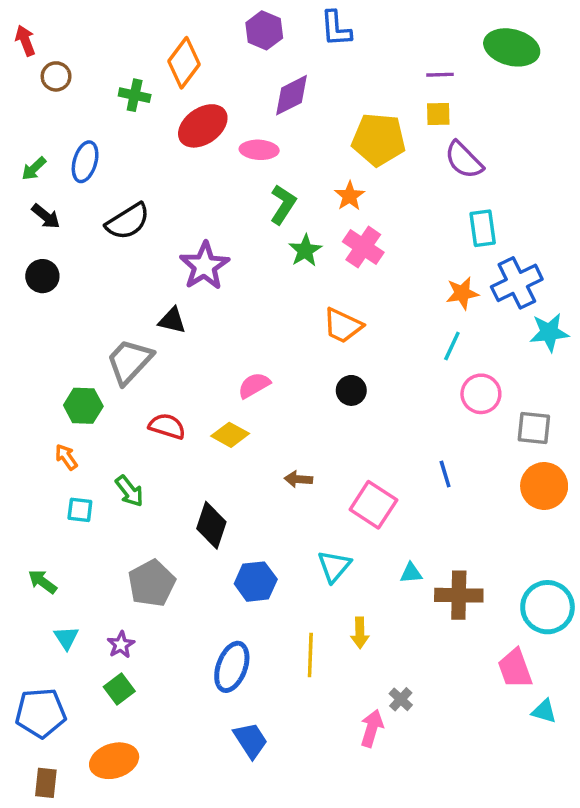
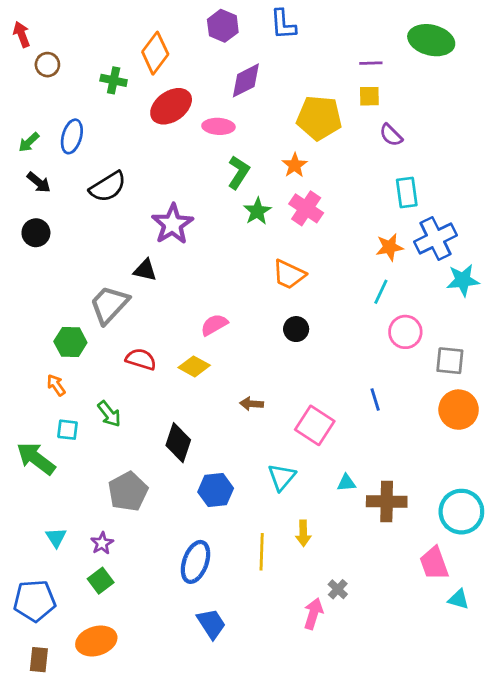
purple semicircle: (464, 160) -> (391, 135), size x0.7
green arrow: (42, 582) -> (36, 458), moved, size x1.6

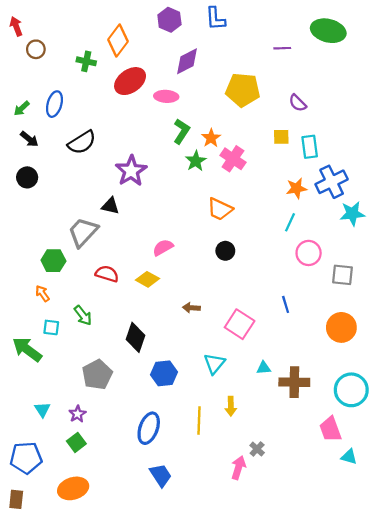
yellow square: (369, 96) -> (281, 137), moved
orange star: (295, 165) -> (211, 138), moved
orange circle: (459, 410) -> (341, 327), moved
brown rectangle: (39, 660) -> (16, 499), moved

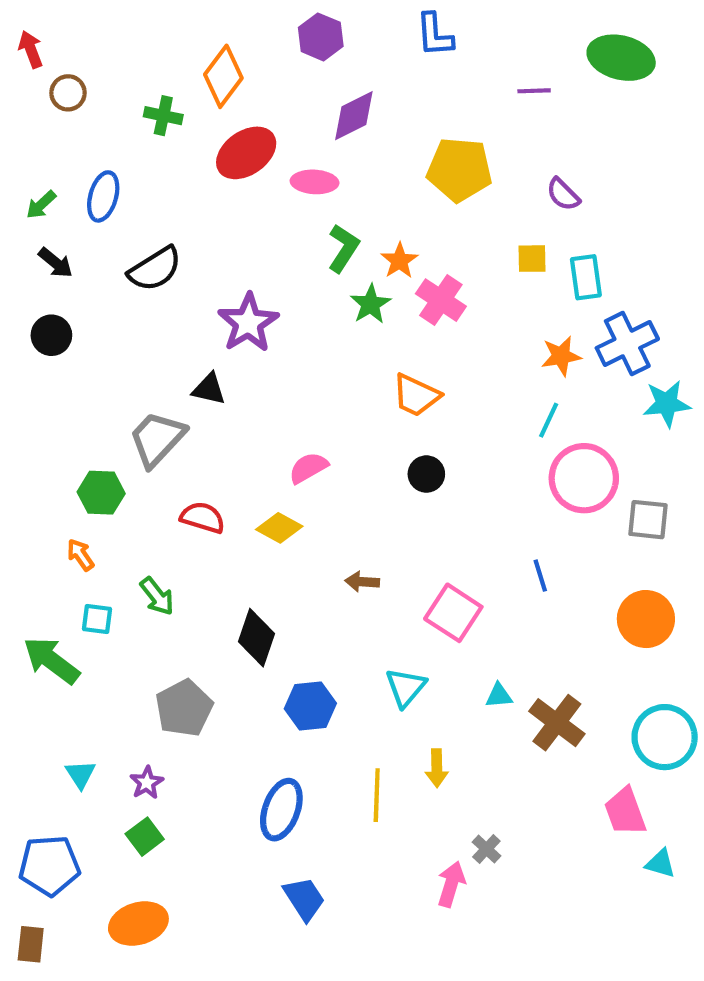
blue L-shape: (215, 19) -> (435, 35), moved
pink circle: (309, 253) -> (584, 478), size x1.4
brown cross: (294, 382) -> (557, 723), turned 36

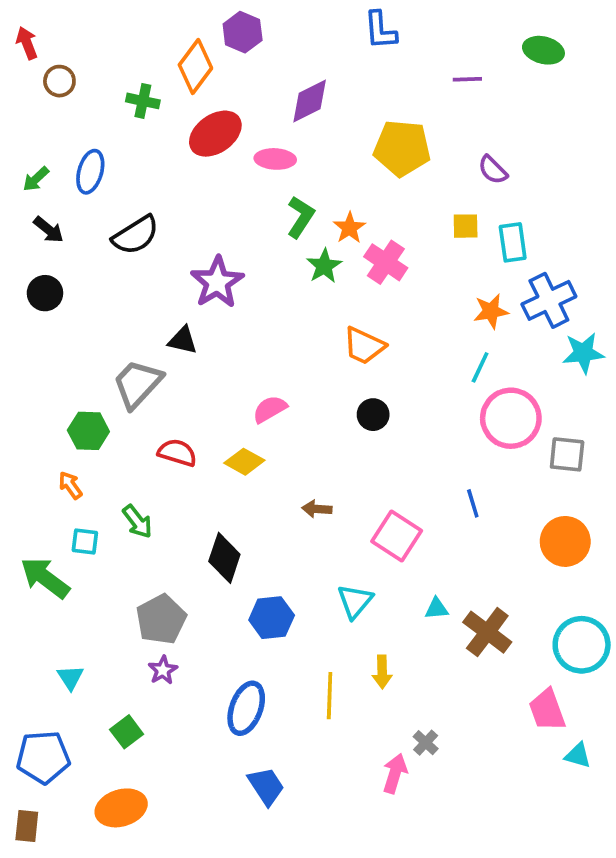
purple hexagon: (321, 37) -> (243, 32), moved
green ellipse: (621, 58) -> (543, 50), size x0.7
purple star: (147, 783) -> (163, 670), moved

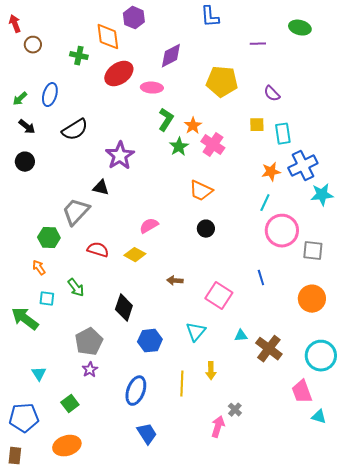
orange diamond: (195, 67) -> (108, 37), turned -44

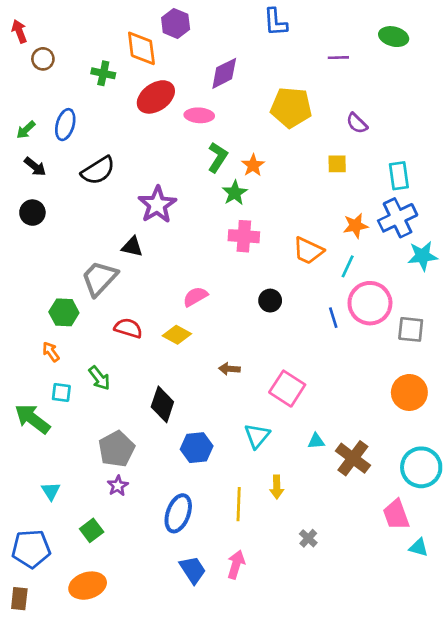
cyan rectangle: (283, 134) -> (399, 176), moved
pink cross: (213, 145) -> (244, 236), moved, turned -30
orange trapezoid: (201, 191) -> (308, 251), moved
blue line: (261, 278) -> (333, 318), moved
pink arrow: (218, 427) -> (236, 565), moved

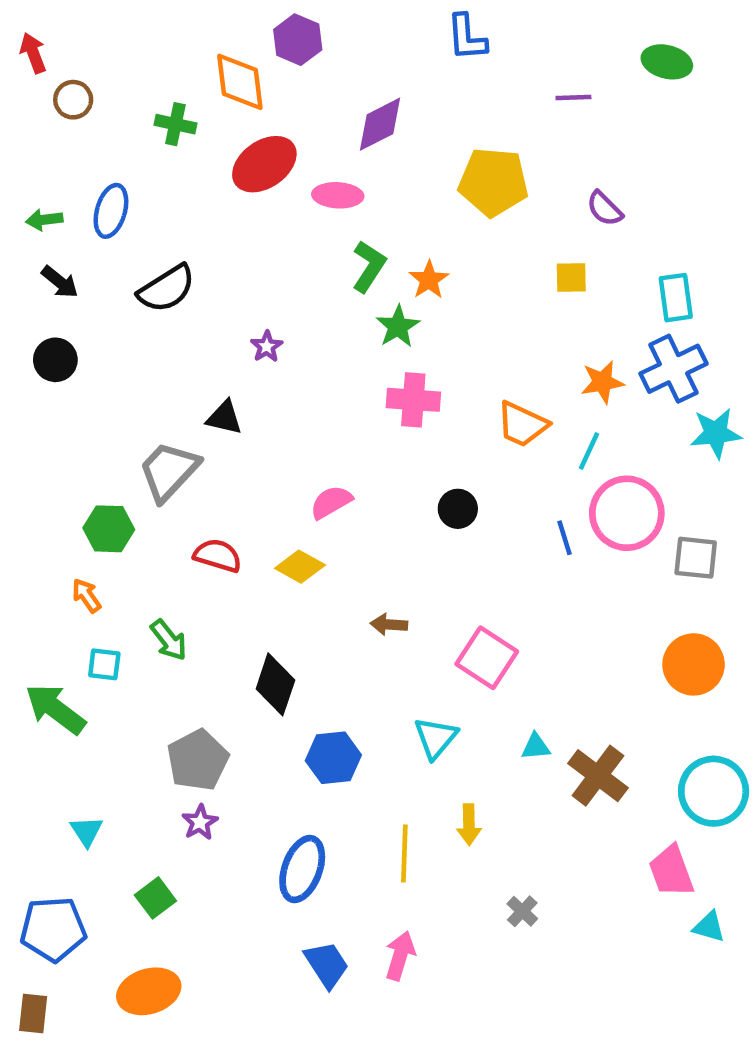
green arrow: (26, 130) -> (44, 220), turned 36
purple star: (157, 205) -> (267, 346), size x0.5

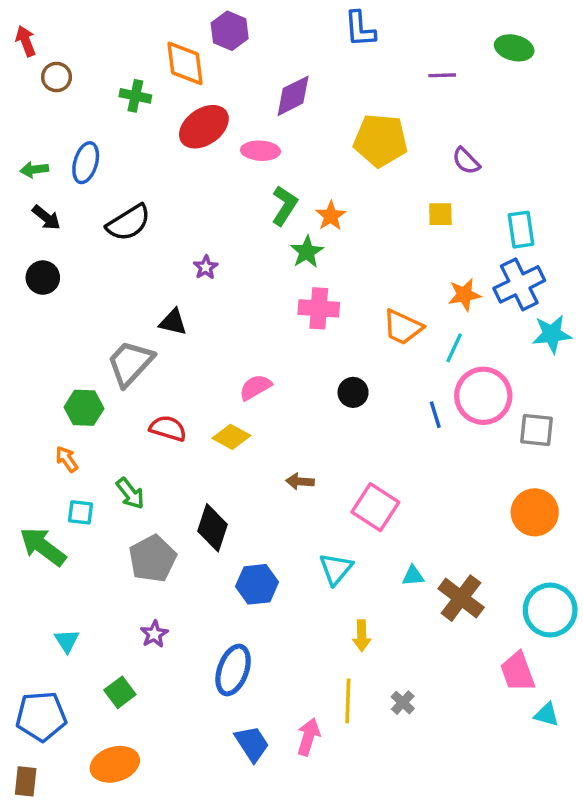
gray pentagon: (198, 760) -> (153, 559), moved
yellow line: (404, 853) -> (348, 701), moved

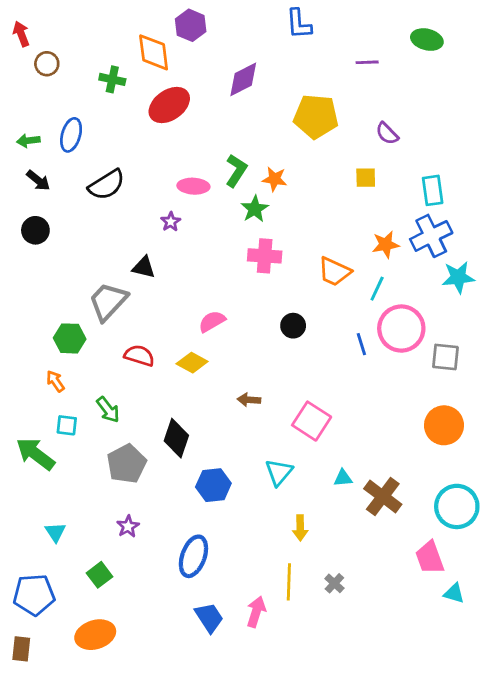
pink ellipse: (260, 151) -> (193, 186), moved
orange star: (331, 216) -> (275, 179), turned -30

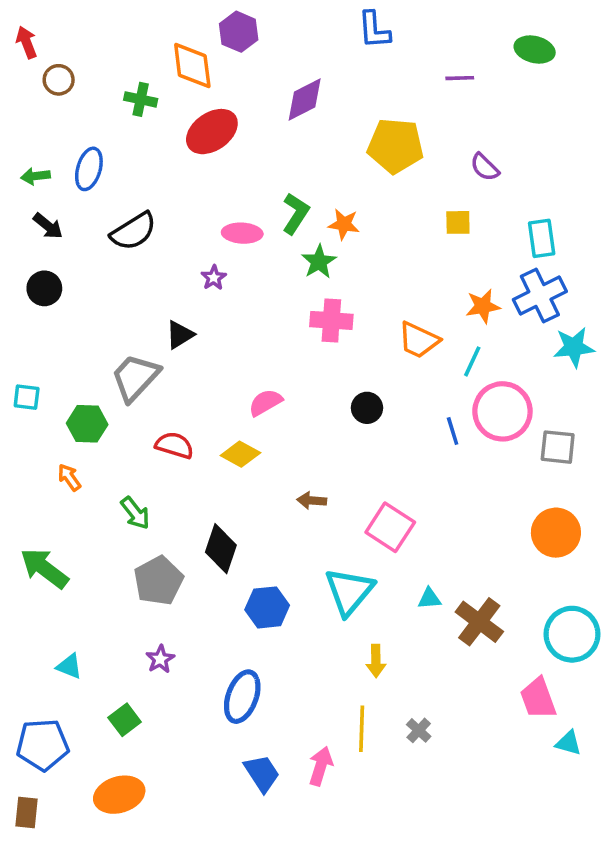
black triangle: (144, 267) -> (180, 335), turned -45
cyan square: (67, 425) -> (27, 397), moved
cyan triangle: (279, 472) -> (349, 591), size x1.4
cyan triangle: (55, 532) -> (69, 666), turned -35

